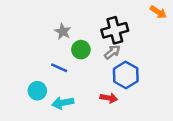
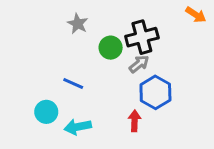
gray star: (63, 31) -> (78, 24), moved
green circle: (81, 50) -> (111, 48), moved
red arrow: (109, 98) -> (134, 121), turned -98

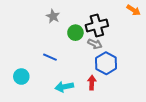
gray arrow: (139, 64) -> (95, 44), turned 64
cyan circle: (46, 112) -> (21, 77), moved
cyan arrow: (78, 127) -> (64, 87), moved

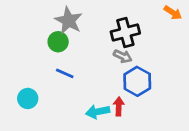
gray star: (53, 16) -> (69, 21), size x1.5
green circle: (75, 33) -> (58, 42), moved
cyan arrow: (64, 87) -> (98, 112), moved

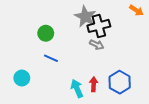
gray star: (69, 21) -> (85, 17), moved
blue hexagon: (137, 81) -> (120, 82), moved
cyan arrow: (98, 112) -> (77, 88), turned 78

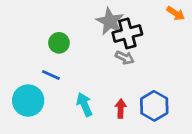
blue line: (51, 58) -> (51, 75), moved
cyan circle: (22, 78) -> (28, 101), size x1.5
cyan arrow: (77, 88) -> (84, 105), moved

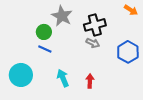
gray star: (110, 21) -> (62, 16), moved
blue line: (51, 75) -> (45, 49), moved
blue hexagon: (154, 106) -> (128, 52), moved

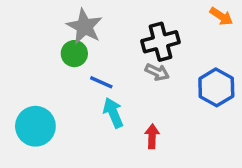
gray star: (62, 16) -> (84, 27), moved
blue line: (45, 49) -> (101, 82), moved
cyan arrow: (63, 78) -> (113, 113), moved

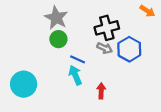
green circle: (74, 54) -> (58, 39), moved
blue line: (101, 82) -> (78, 59), moved
blue hexagon: (216, 87) -> (129, 49), moved

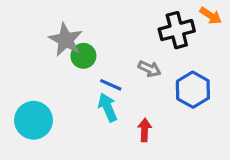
gray star: (56, 18) -> (66, 40), moved
black cross: (107, 28) -> (177, 30), moved
blue hexagon: (129, 49) -> (193, 90), moved

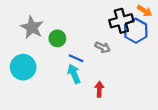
gray star: (66, 40) -> (32, 27), moved
blue hexagon: (193, 90) -> (136, 31), moved
cyan circle: (34, 120) -> (23, 67), moved

